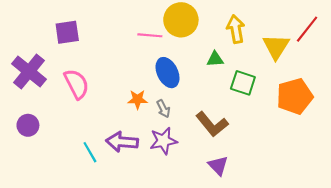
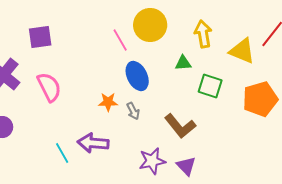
pink line: (150, 35) -> (120, 40), turned 55
yellow triangle: (276, 47) -> (242, 51), turned -40
purple star: (163, 141) -> (152, 161), moved

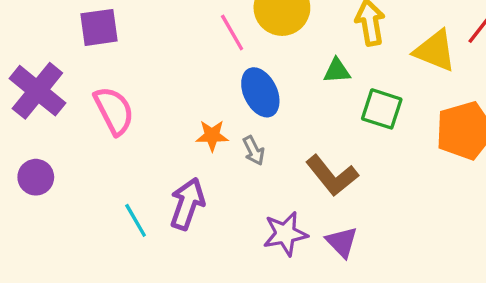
purple arrow: (93, 143) -> (187, 204), turned 104

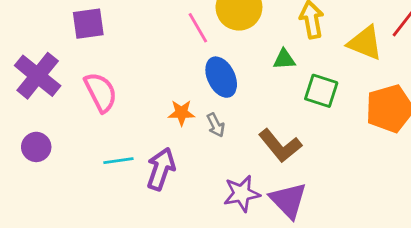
cyan line: (136, 220) -> (118, 161), moved, turned -68
purple triangle: (342, 242) -> (288, 200), size x1.4

